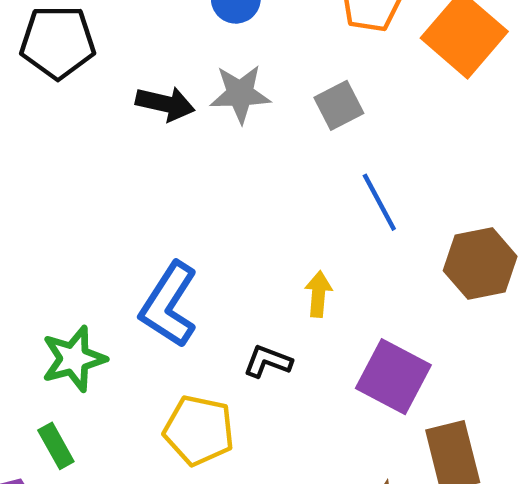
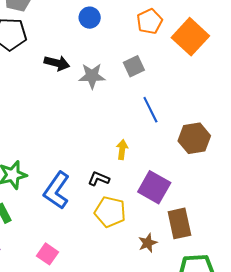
gray star: (240, 94) -> (92, 76), moved
blue L-shape: (169, 305) -> (57, 190), moved
yellow pentagon: (199, 430) -> (110, 212), moved

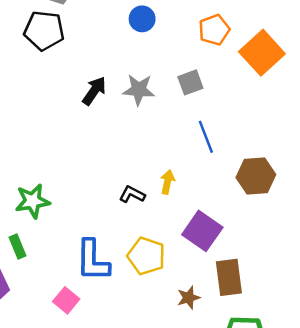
black arrow: (57, 63) -> (94, 91), moved, turned -75
black L-shape: (99, 179) -> (132, 194), moved
blue L-shape: (57, 190) -> (93, 260), moved, turned -39

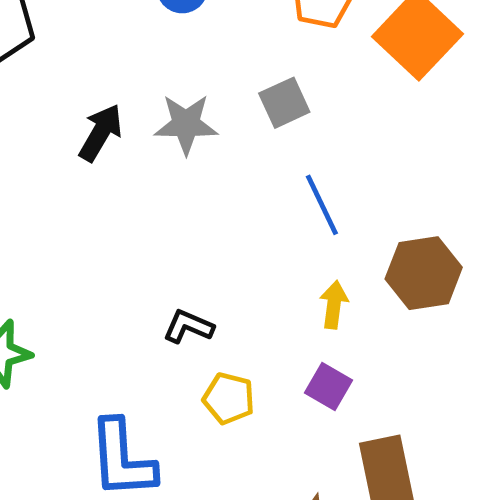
yellow arrow: (167, 182) -> (334, 305), moved
purple square: (202, 231) -> (329, 386), size x0.6
yellow pentagon: (146, 256) -> (229, 398), moved, size x0.7

